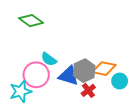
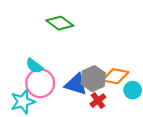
green diamond: (31, 21) -> (60, 23), moved
cyan semicircle: (49, 59) -> (34, 66), moved

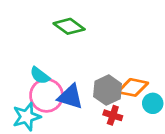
blue triangle: (76, 84) -> (70, 97), moved
red cross: (98, 101) -> (113, 115), turned -35

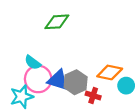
green diamond: (69, 26) -> (57, 22), turned -40
gray hexagon: (108, 90) -> (76, 82), moved

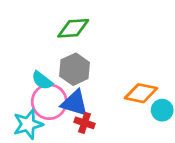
gray hexagon: (76, 82) -> (75, 69), moved
red cross: (93, 95) -> (84, 123), moved

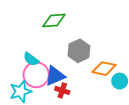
gray hexagon: (75, 69) -> (79, 51), moved
blue triangle: (75, 103) -> (55, 76), turned -40

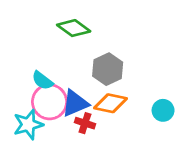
green diamond: (54, 21) -> (74, 28), turned 40
orange diamond: (104, 69) -> (111, 103), moved

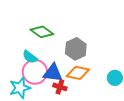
green diamond: (74, 28) -> (42, 32), moved
blue triangle: (75, 103) -> (53, 73), turned 30

